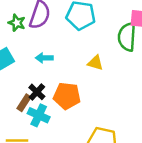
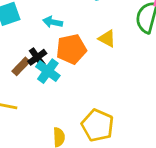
orange pentagon: (67, 96) -> (71, 49), moved, turned -30
cyan cross: (39, 115) -> (48, 71), moved

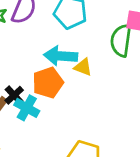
cyan arrow: (53, 22) -> (61, 56), moved, size x1.6

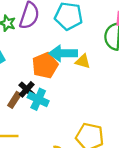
orange pentagon: (48, 83) -> (45, 65), moved

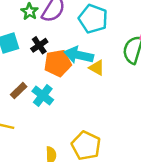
black cross: (27, 89) -> (39, 45), moved

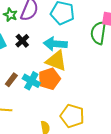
orange pentagon: (58, 63) -> (49, 79), moved
yellow triangle: (97, 68) -> (56, 61), moved, size x1.6

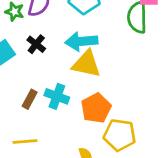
orange pentagon: (49, 79) -> (96, 108), moved

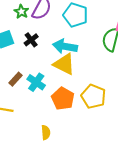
orange pentagon: (96, 108) -> (63, 99), turned -30
yellow pentagon: (120, 135) -> (93, 96), moved

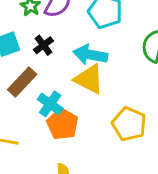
brown rectangle: (16, 79) -> (22, 82), moved, size x1.5
orange pentagon: (63, 99) -> (62, 124), moved

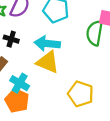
black cross: (44, 45) -> (11, 39), turned -32
orange pentagon: (62, 124) -> (17, 101), moved

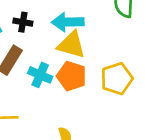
yellow pentagon: (81, 94) -> (117, 79), turned -30
orange pentagon: (17, 101) -> (72, 76), moved

